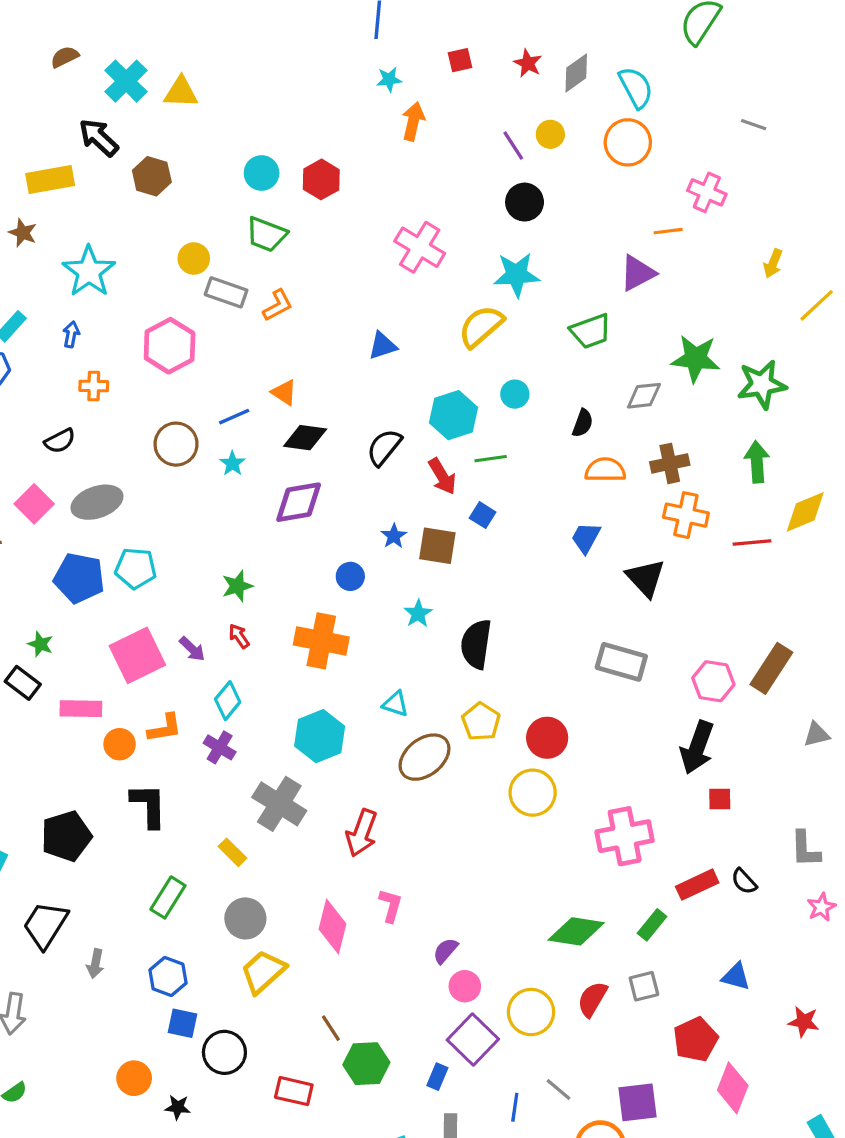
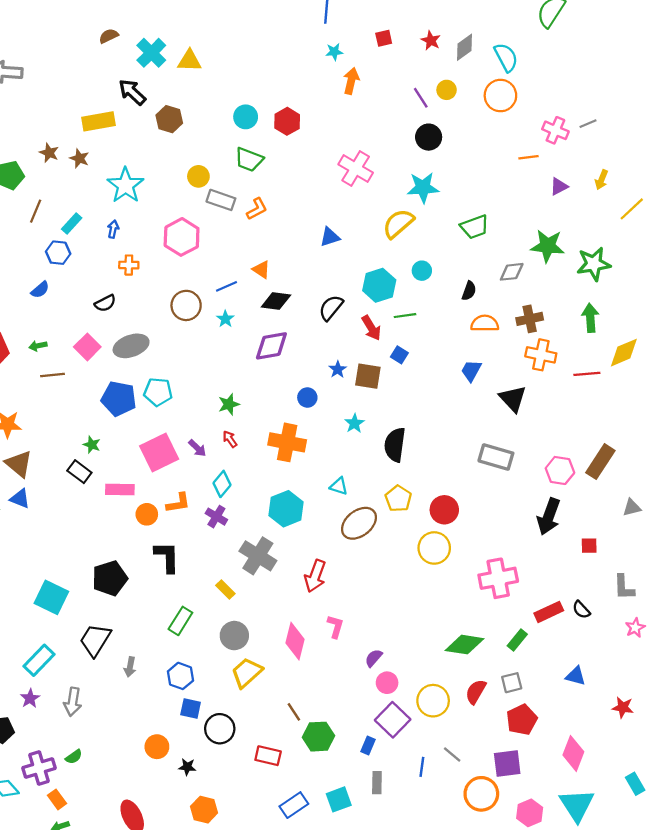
gray line: (754, 125) -> (588, 124), moved, turned -42
purple triangle: (637, 273) -> (559, 186), moved, size x0.7
red square: (720, 799) -> (589, 546), moved
red pentagon: (696, 1039) -> (522, 720), moved

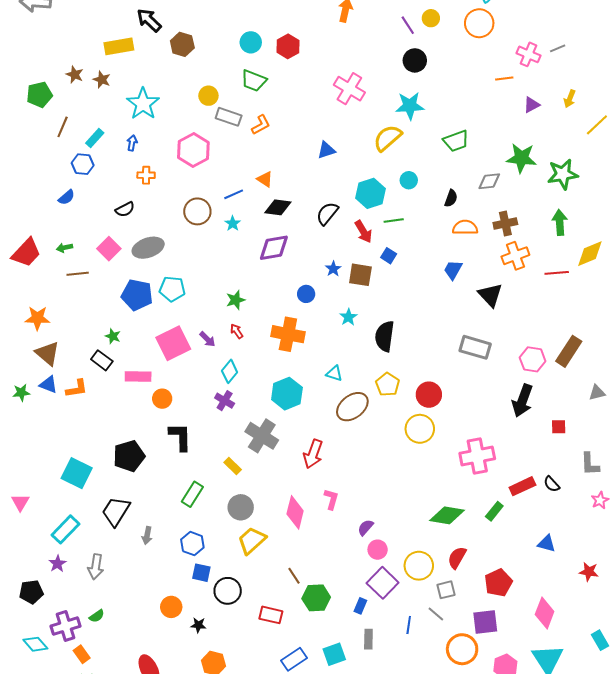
orange cross: (541, 355) -> (515, 256), turned -32
orange L-shape: (178, 503) -> (77, 389), moved
gray square: (512, 683) -> (446, 590), moved

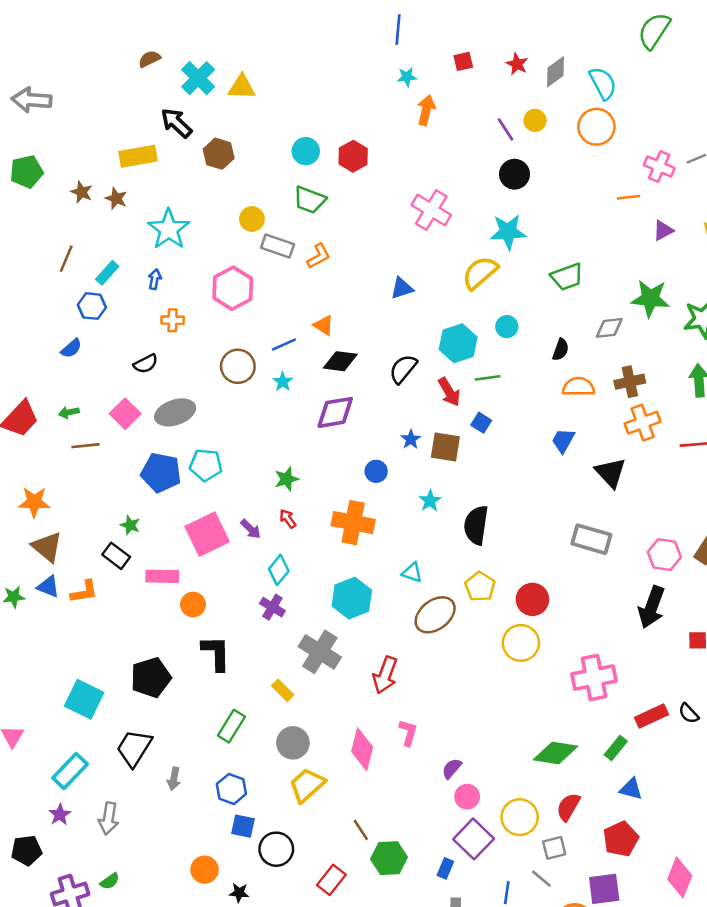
green pentagon: (39, 95) -> (27, 172), moved
blue triangle: (547, 544) -> (631, 789), moved
red rectangle: (271, 615) -> (331, 880), turned -65

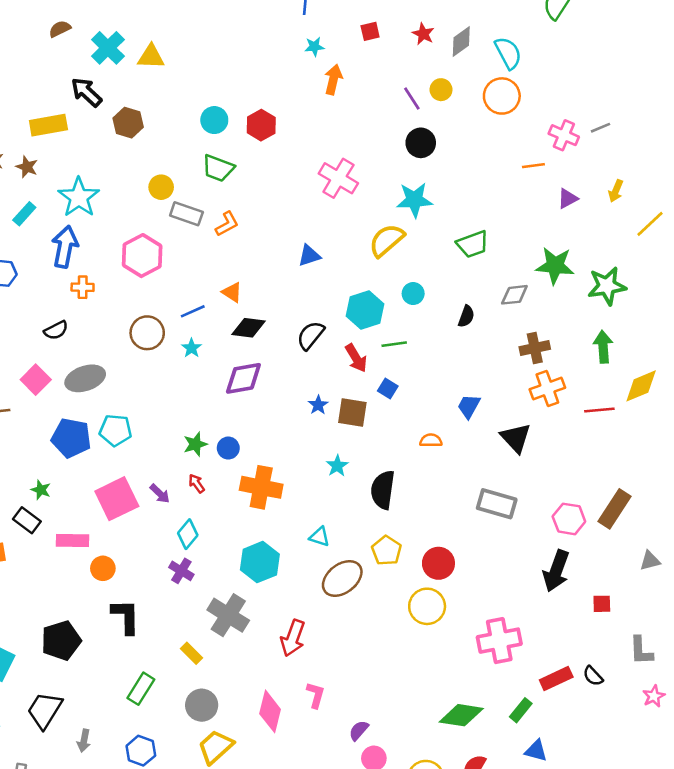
cyan rectangle: (107, 273) -> (24, 214), moved
blue arrow: (155, 279) -> (65, 247), size x2.0
orange semicircle: (579, 387) -> (431, 440), moved, size x0.7
blue circle: (376, 471) -> (228, 448), moved

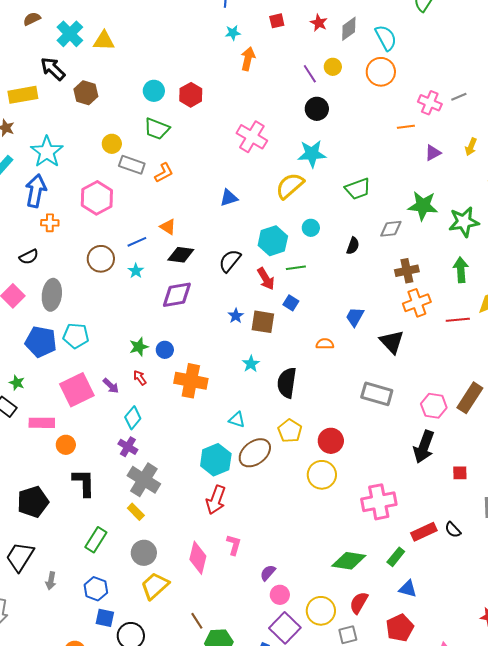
gray ellipse: (85, 378) -> (52, 295), turned -64
cyan hexagon: (260, 562) -> (216, 460), moved
gray cross: (228, 615) -> (144, 480), moved

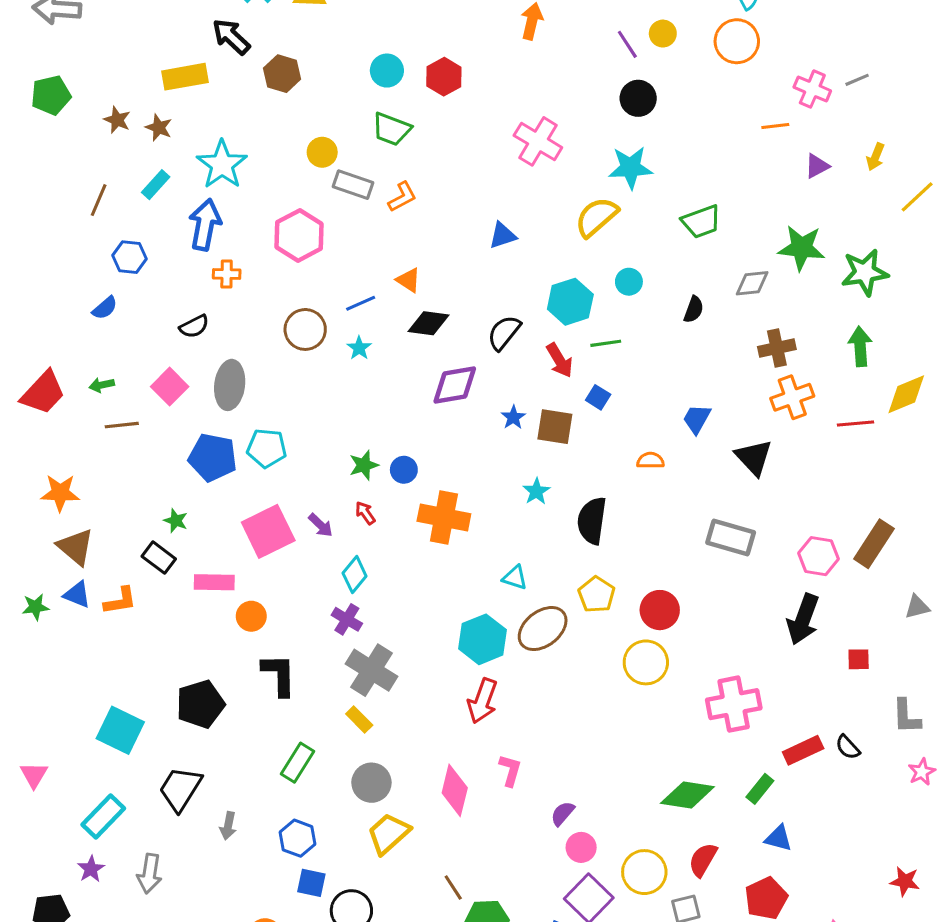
purple diamond: (177, 295) -> (455, 385), moved

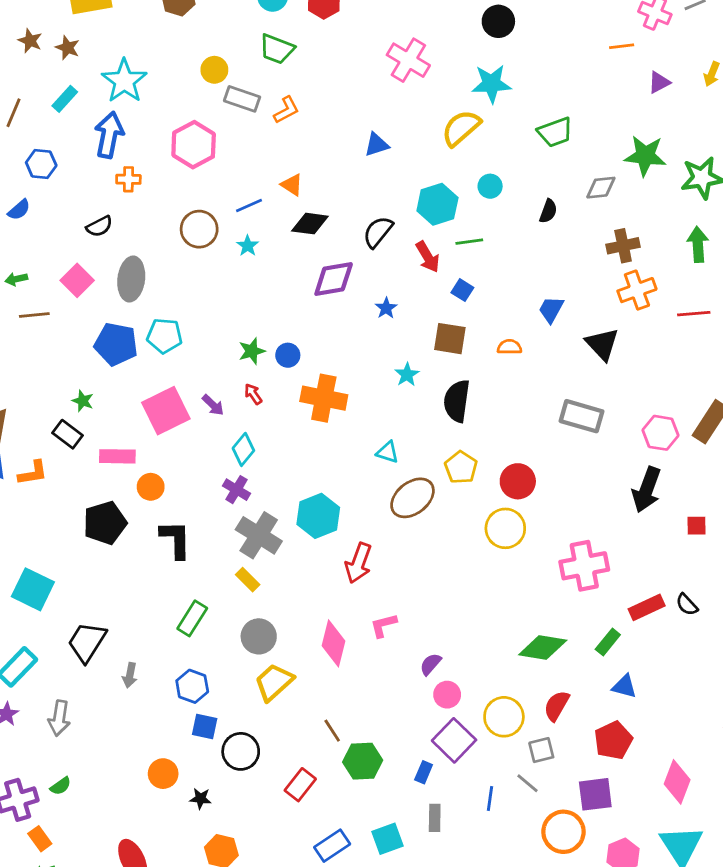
brown square: (555, 427) -> (450, 339), moved
cyan hexagon: (482, 639) -> (318, 516), moved
black pentagon: (200, 704) -> (105, 523), moved
pink L-shape: (510, 770) -> (383, 625), turned -120

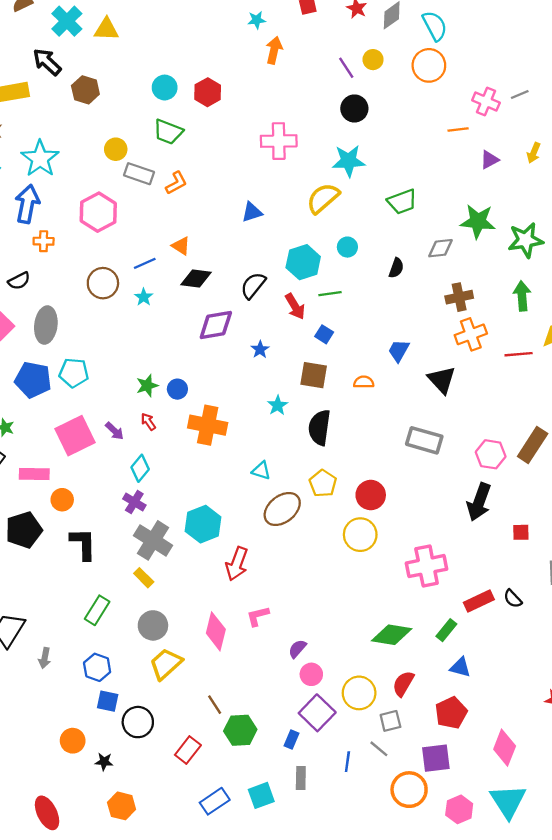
pink cross: (408, 60) -> (279, 141), turned -32

